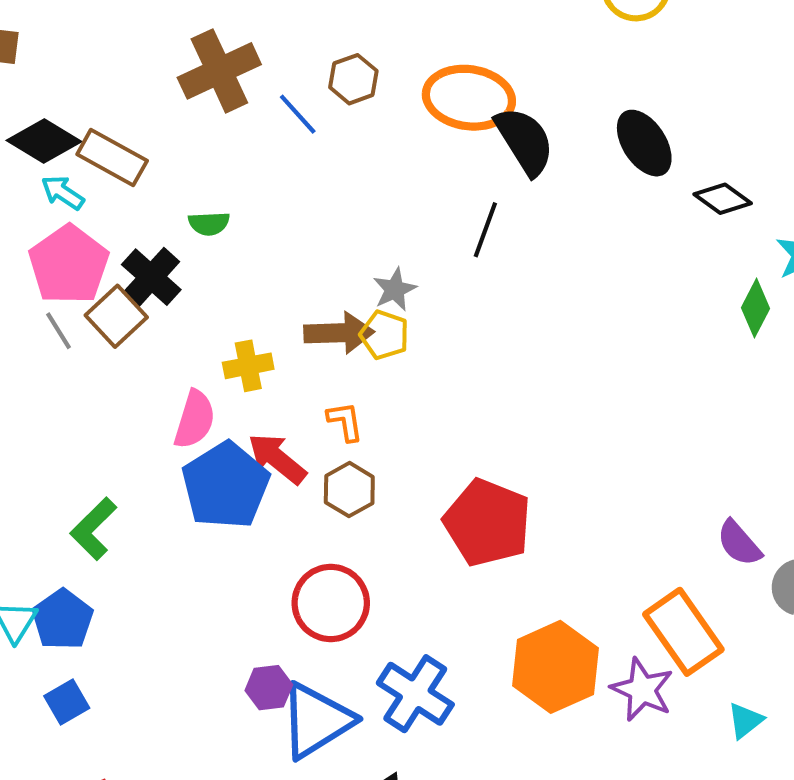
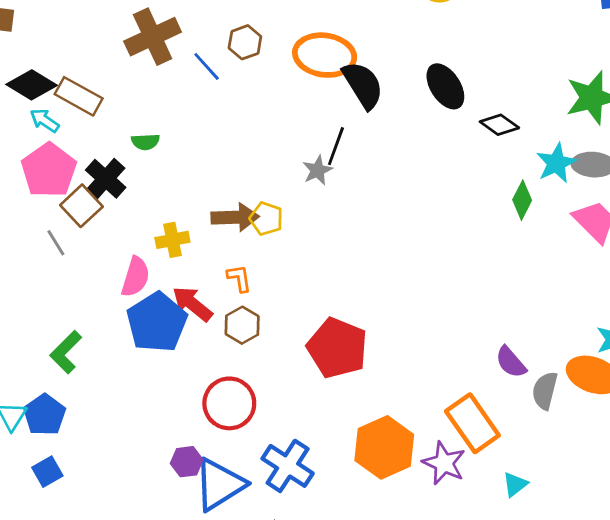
gray star: (395, 289) -> (317, 170), moved
gray line: (58, 331) -> (56, 243), moved

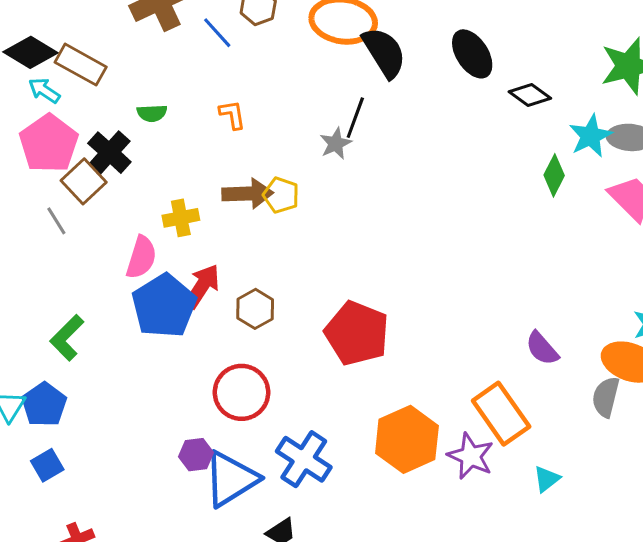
orange L-shape: (239, 278) -> (232, 115), moved
red arrow: (192, 304) -> (202, 286), turned 84
gray semicircle: (545, 391) -> (606, 397), moved

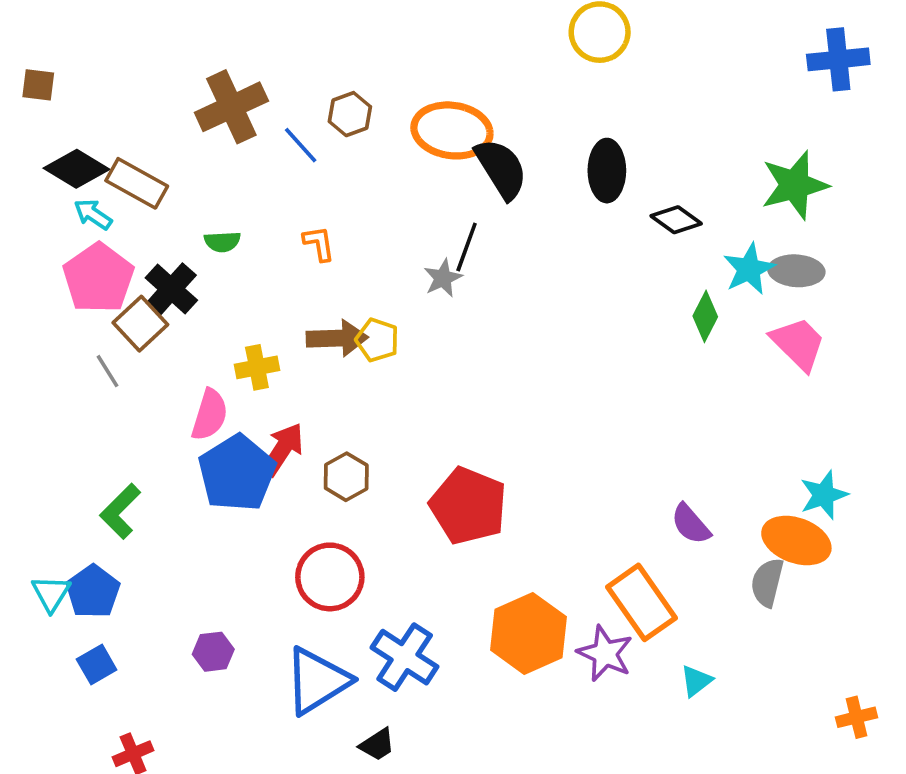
black ellipse: (472, 54) -> (607, 171), turned 33
purple hexagon: (196, 455) -> (213, 652), moved

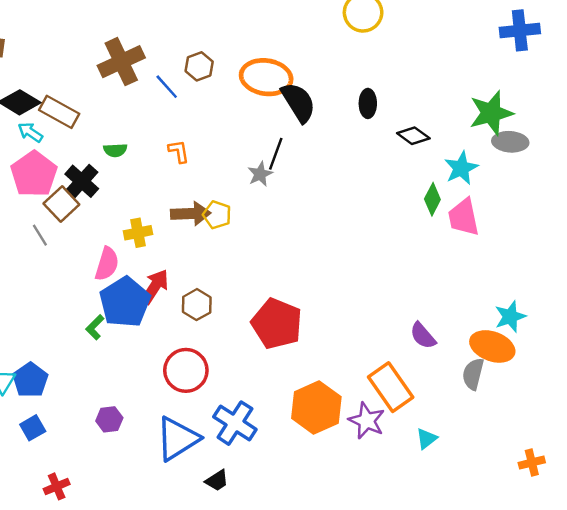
black ellipse: (607, 171) -> (368, 103), size x0.7
gray ellipse: (796, 271) -> (510, 142), moved
pink trapezoid: (798, 344) -> (464, 217), moved, turned -147
green L-shape: (120, 511) -> (95, 327), moved, size x0.7

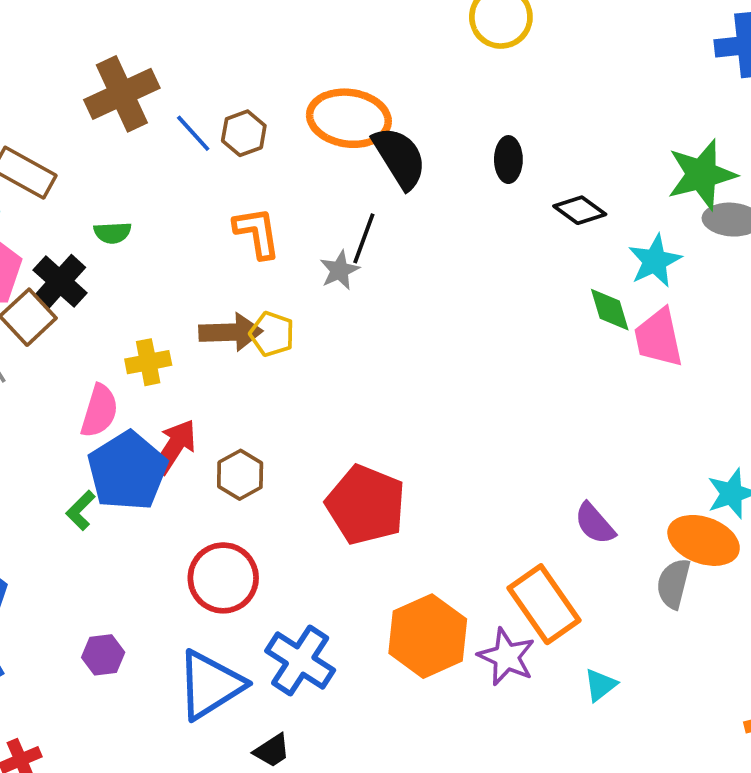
brown hexagon: (199, 66) -> (244, 133), moved
orange L-shape: (179, 151) -> (257, 233), moved, size x1.4
green diamond: (432, 199) -> (610, 310), turned -44

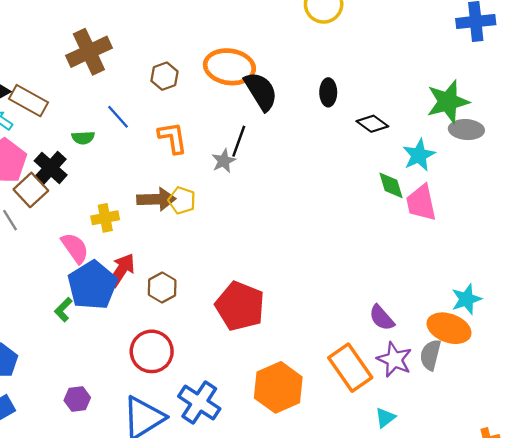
blue line: (193, 133) -> (118, 117), moved
pink semicircle: (99, 411) -> (75, 248), turned -52
purple star: (507, 657) -> (394, 360), moved

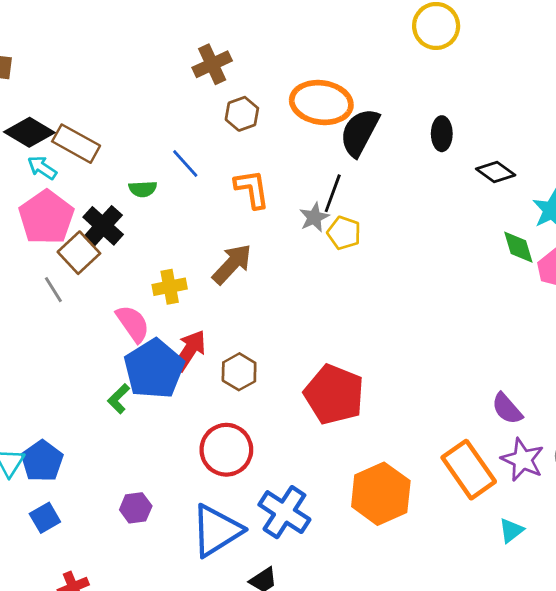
brown cross: (89, 52) -> (212, 64), moved, size x0.7
black semicircle: (261, 91) -> (360, 132), turned -120
brown arrow: (156, 199) -> (232, 264), turned -45
yellow pentagon: (182, 200) -> (344, 233), moved

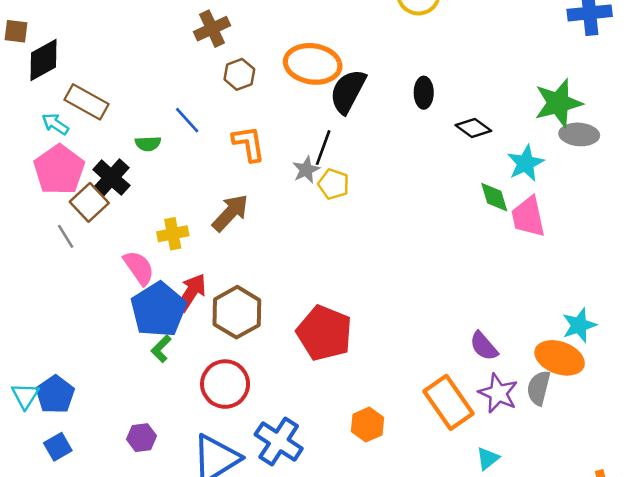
black diamond: (29, 132) -> (43, 60), moved, turned -60
brown hexagon: (239, 372) -> (237, 312), size x1.5
green L-shape: (119, 399) -> (161, 349), moved
orange hexagon: (381, 494) -> (368, 425), size x0.6

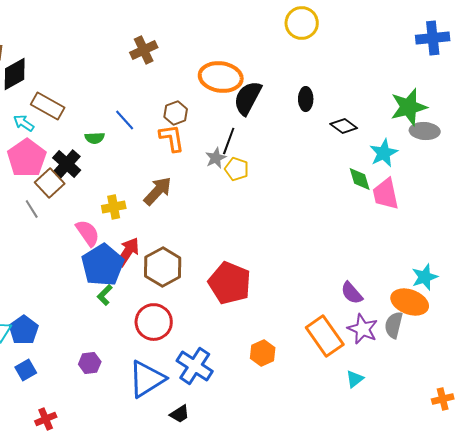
brown hexagon: (239, 74) -> (176, 113), moved

